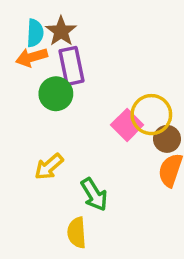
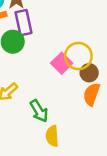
yellow semicircle: (77, 233) -> (52, 136), moved

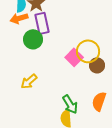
orange semicircle: (92, 94) -> (99, 101), moved
green arrow: (39, 111) -> (70, 104), moved

